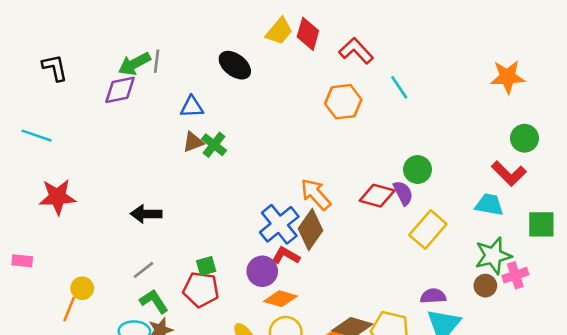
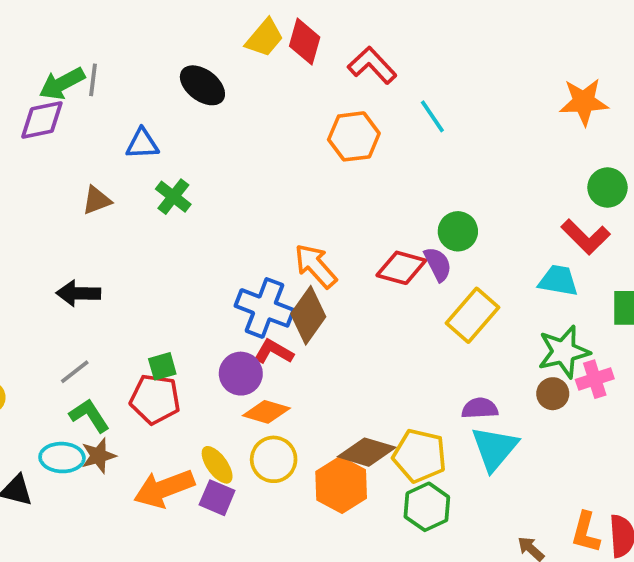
brown triangle: (193, 142) -> (97, 200), moved
blue cross: (279, 224) -> (264, 308), turned -30

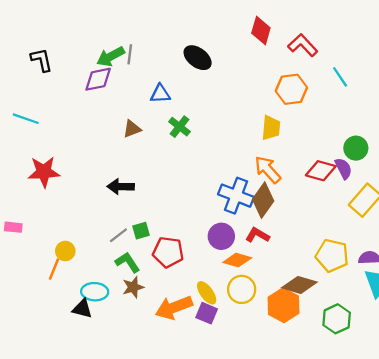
yellow trapezoid: (264, 38) -> (271, 128), moved, turned -35
red L-shape: (274, 352) -> (257, 235), moved
green square: (162, 366) -> (141, 231), moved
yellow pentagon: (420, 456) -> (332, 256), moved
cyan ellipse: (62, 458) -> (95, 292), moved

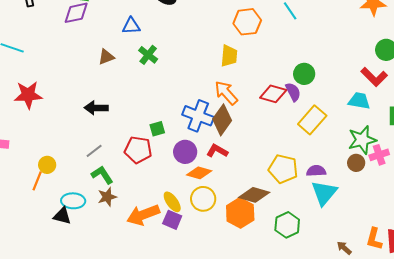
green square: (141, 231) -> (157, 129), moved
red pentagon: (168, 252) -> (138, 150), moved

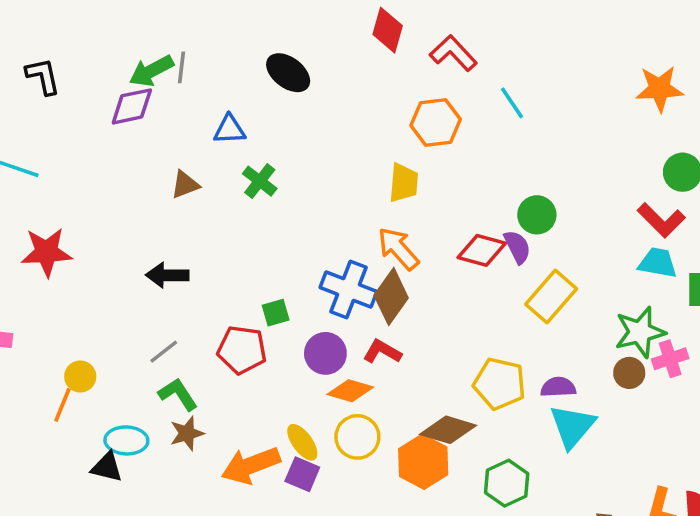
cyan trapezoid: (359, 101) -> (658, 263), moved

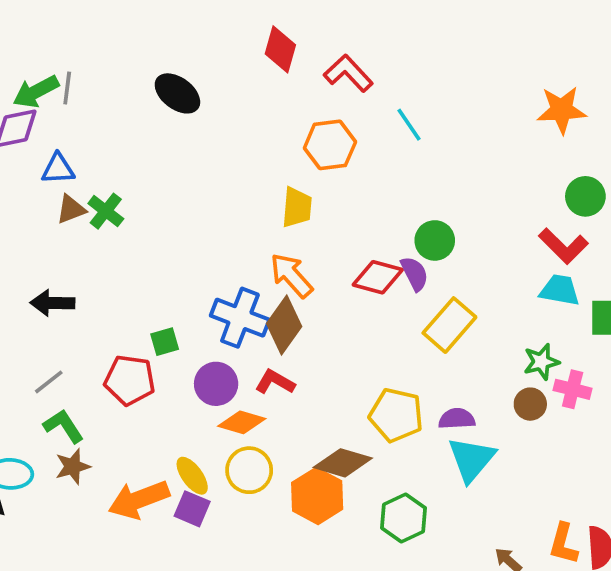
blue triangle: (229, 130) -> (58, 169), moved
green cross: (260, 181) -> (106, 211), moved
green star: (640, 332) -> (541, 362), size x0.7
pink cross: (670, 359) -> (573, 389), turned 32

